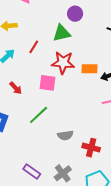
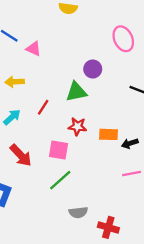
red star: (63, 63) -> (77, 126), size x0.7
red arrow: (16, 88) -> (21, 155), size x1.5
green line: (39, 115) -> (60, 180), moved

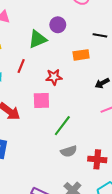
green triangle: (76, 92) -> (38, 39), moved
orange rectangle: (108, 134) -> (81, 55), moved
green line: (60, 180) -> (62, 126), moved

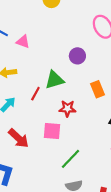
green triangle: (38, 39) -> (54, 80), moved
orange rectangle: (81, 55) -> (98, 89), turned 70

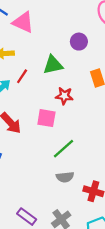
pink triangle: (23, 42) -> (23, 22), size x1.5
red line: (35, 94) -> (22, 76), moved

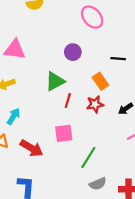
red line: (22, 76) -> (68, 101), moved
red star: (64, 96) -> (95, 104), moved

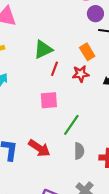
purple circle: (73, 52) -> (95, 14), moved
red arrow: (31, 148) -> (39, 148), moved
gray semicircle: (98, 184) -> (79, 151), turned -70

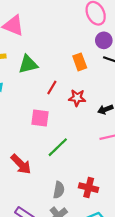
green triangle: (43, 49) -> (28, 64), moved
orange rectangle: (87, 52) -> (80, 62), moved
gray semicircle: (79, 151) -> (59, 190), moved

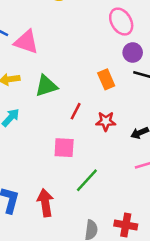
red arrow: (21, 164) -> (45, 203), turned -140

